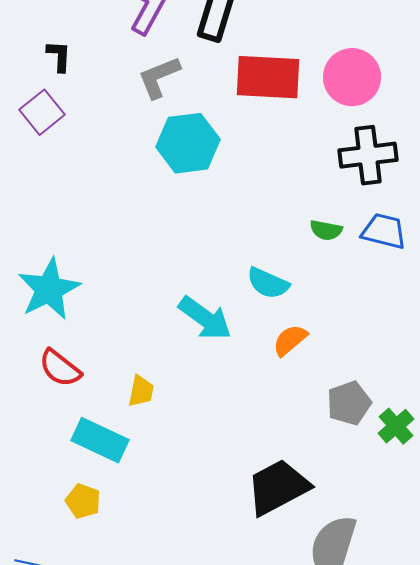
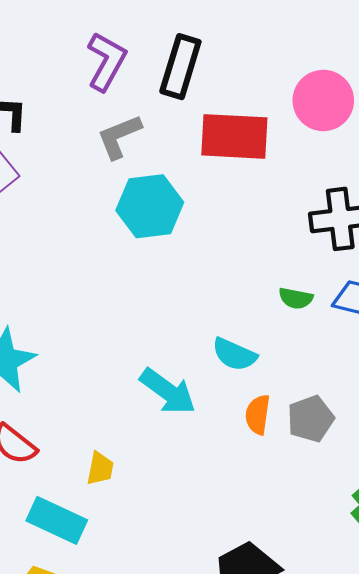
pink circle: (352, 77) -> (323, 100), moved
orange semicircle: (290, 340) -> (258, 415), turned -42
gray pentagon: (349, 403) -> (311, 419), moved

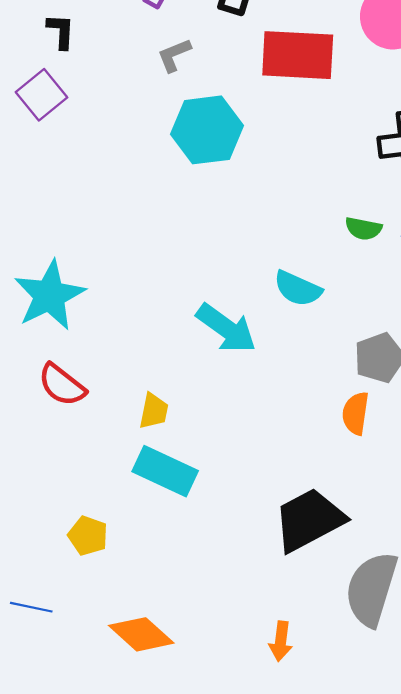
gray L-shape: (119, 136) -> (174, 55), size x0.7
orange semicircle: (258, 415) -> (356, 413), moved
cyan rectangle: (57, 520) -> (165, 471), moved

